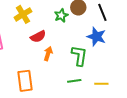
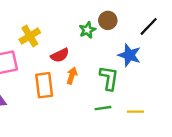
black line: (102, 12) -> (149, 26), moved, turned 66
yellow cross: (23, 14) -> (30, 36), moved
orange rectangle: (25, 81) -> (44, 85), moved

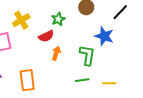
green star: (87, 30) -> (58, 19), moved
orange rectangle: (44, 85) -> (27, 80), moved

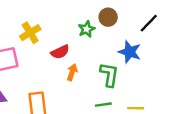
green star: (58, 19) -> (87, 29), moved

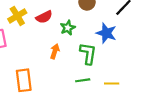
green star: (87, 29) -> (68, 28), moved
red semicircle: (60, 52) -> (44, 17), moved

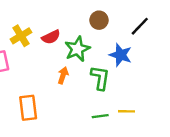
green star: (68, 28) -> (77, 49), size x1.5
green line: (83, 80) -> (100, 116), moved

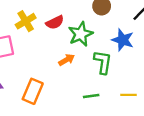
orange arrow: (63, 75) -> (67, 60), turned 42
orange rectangle: (28, 108) -> (33, 91), turned 30
green line: (100, 116) -> (91, 96), moved

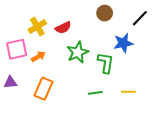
green star: (81, 34) -> (78, 52), moved
blue star: (123, 40) -> (123, 43), turned -30
orange arrow: (67, 60) -> (38, 57), moved

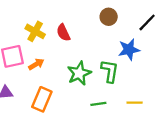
yellow cross: (37, 27) -> (35, 31), turned -30
red semicircle: (63, 28) -> (63, 33), turned 91
green star: (78, 52) -> (79, 73), moved

